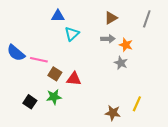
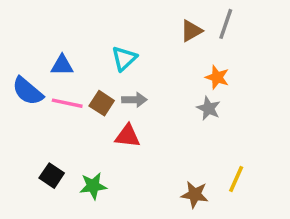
blue triangle: (58, 16) -> (62, 65), moved
gray line: (147, 19) -> (226, 24), moved
gray arrow: (108, 39) -> (134, 100), moved
brown square: (55, 74) -> (102, 103), moved
green star: (54, 97) -> (93, 186), moved

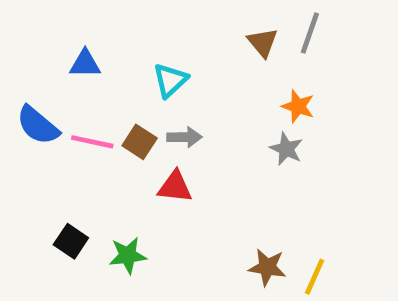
brown triangle: (191, 31) -> (263, 42), turned -40
blue triangle: (62, 65) -> (85, 64), moved
yellow line: (236, 179) -> (315, 277), moved

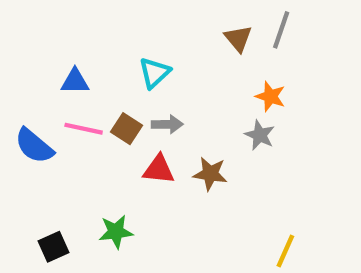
blue triangle: (85, 64) -> (75, 81), moved
blue semicircle: (38, 125) -> (34, 146), moved
black square: (71, 241) -> (53, 247), moved, turned 32
brown star: (267, 267) -> (210, 174), moved

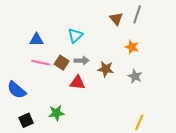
gray star: (260, 135) -> (135, 76), moved
blue semicircle: (34, 146) -> (17, 90), moved
brown star: (210, 174) -> (106, 69), moved

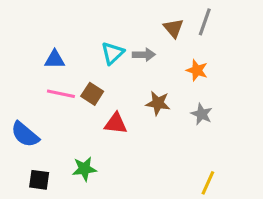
gray arrow: (82, 61) -> (144, 55), moved
black square: (26, 120) -> (39, 180), turned 32

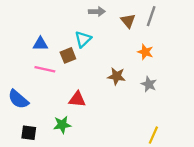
gray arrow: (144, 55) -> (97, 12), moved
brown square: (92, 94) -> (68, 55), moved, turned 35
red triangle: (116, 123) -> (77, 99), moved

